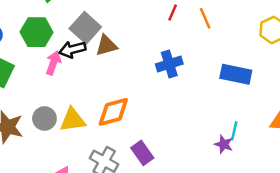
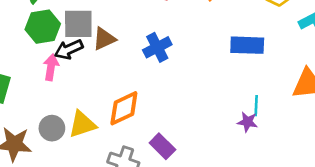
gray square: (85, 28) -> (78, 24), turned -32
green hexagon: (37, 32) -> (43, 27), moved
blue cross: (169, 64) -> (157, 47), moved

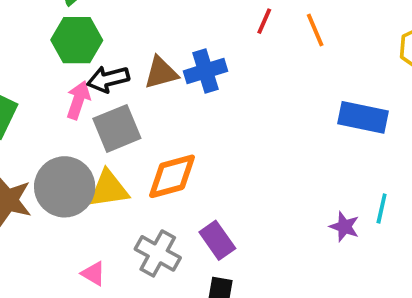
gray square: (78, 24) -> (117, 128), moved, turned -32
blue cross: (157, 47) -> (206, 71), moved
cyan line: (256, 106) -> (382, 209), moved
gray circle: (52, 128) -> (65, 187), size x1.6

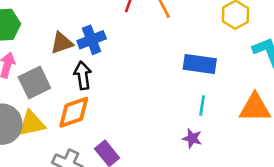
black arrow: (108, 79) -> (83, 75), moved, turned 100
cyan line: (382, 209) -> (202, 105), moved

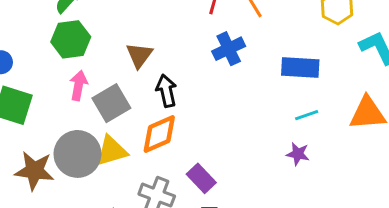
blue cross: (92, 40) -> (229, 49), moved
brown triangle: (62, 43) -> (139, 55), turned -30
cyan line: (202, 105) -> (307, 115), turned 66

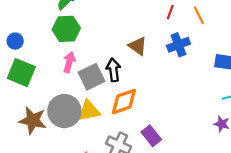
brown triangle: (139, 55) -> (138, 46), moved, turned -36
black arrow: (166, 91) -> (113, 70), moved

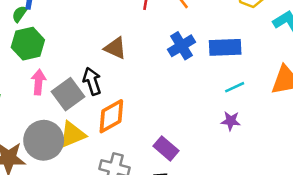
blue cross: (178, 45) -> (182, 46), moved
purple rectangle: (151, 136) -> (166, 148), moved

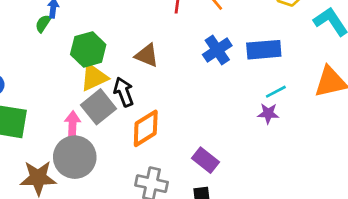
green hexagon: (28, 44) -> (88, 49), moved
pink arrow: (39, 82) -> (72, 125), moved
purple star: (231, 121) -> (268, 113), moved
yellow triangle: (72, 135) -> (94, 77), moved

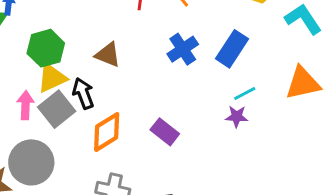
blue rectangle: (264, 50) -> (232, 49), turned -52
pink arrow: (72, 125) -> (25, 105), moved
purple rectangle: (206, 160) -> (165, 132), moved

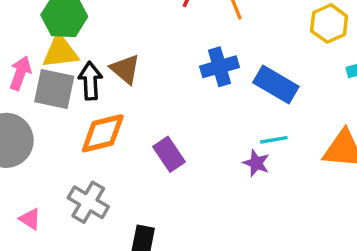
blue rectangle: (232, 49) -> (276, 84), turned 69
brown triangle: (108, 55) -> (125, 69), moved
gray square: (57, 109) -> (54, 89), turned 33

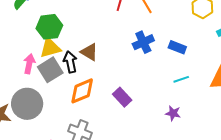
blue rectangle: (276, 84) -> (177, 47), size x0.7
gray square: (54, 89) -> (50, 70), turned -35
purple star: (256, 163) -> (173, 113), moved

